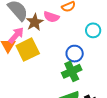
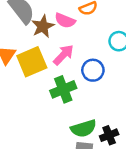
pink arrow: (16, 35) -> (63, 55), moved
green cross: (72, 71) -> (63, 89), moved

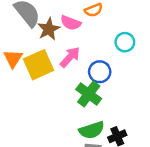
green cross: (63, 89) -> (89, 94), moved, turned -30

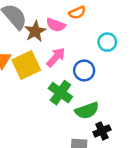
green cross: (89, 94) -> (60, 93), moved
green semicircle: (92, 130) -> (87, 111), moved

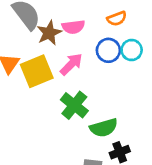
orange semicircle: (77, 13) -> (117, 19), moved
pink semicircle: (56, 25) -> (73, 27), turned -30
blue circle: (84, 70) -> (108, 50), moved

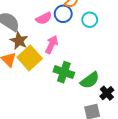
brown star: (49, 33) -> (19, 41), moved
blue circle: (108, 50) -> (63, 14), moved

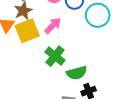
cyan circle: (90, 20) -> (98, 15), size x1.5

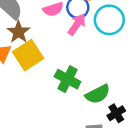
pink arrow: (53, 26) -> (77, 24), moved

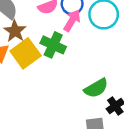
green cross: (68, 79) -> (53, 45), moved

